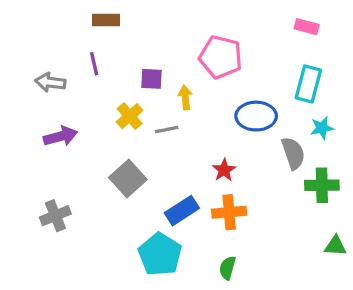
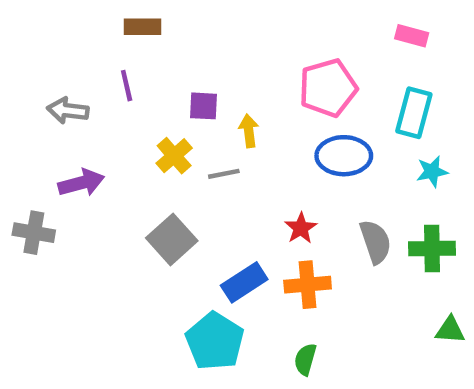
pink pentagon: (221, 57) -> (328, 88), moved, turned -30
gray semicircle: (293, 153) -> (375, 242), moved
gray cross: (55, 216) -> (34, 233), moved, turned 32

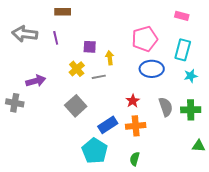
gray arrow: (68, 110) -> (25, 34), moved, size x1.4

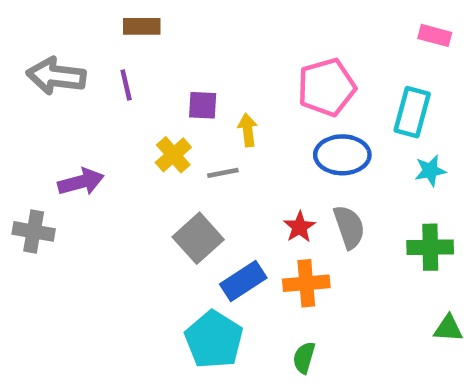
pink rectangle: (182, 16) -> (435, 35), moved
gray square: (76, 106) -> (198, 238), moved
gray semicircle: (166, 107) -> (349, 227), moved

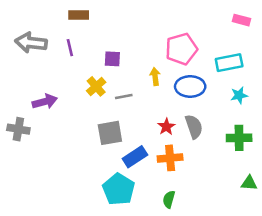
cyan rectangle: (412, 112) -> (229, 63), turned 64
yellow arrow: (248, 130) -> (155, 76), moved
gray square: (198, 238) -> (110, 133), turned 32

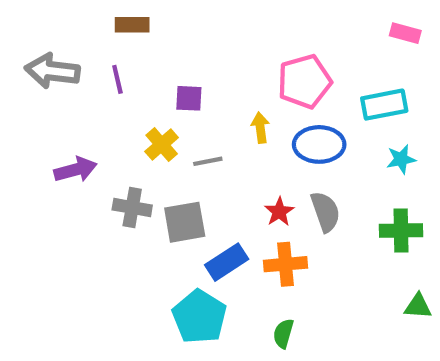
gray cross: (18, 129) -> (132, 207), moved

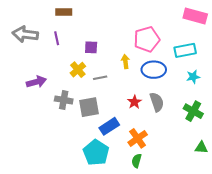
pink rectangle: (405, 33) -> (195, 16), size x1.6
green cross: (401, 231) -> (193, 111), turned 30
orange cross: (286, 264) -> (138, 138), moved, turned -30

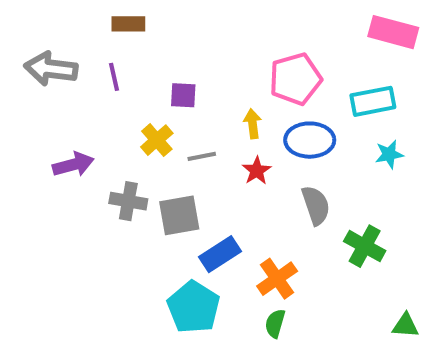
red star: (135, 102) -> (257, 171), moved
green cross: (193, 111) -> (365, 246), moved
green triangle: (201, 148) -> (405, 326), moved

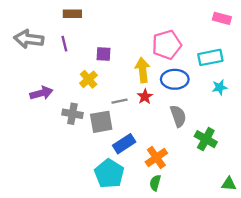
pink rectangle: (393, 32) -> (222, 18), size x0.7
yellow arrow: (253, 124) -> (143, 70), size x1.5
gray line: (202, 156) -> (120, 101), moved

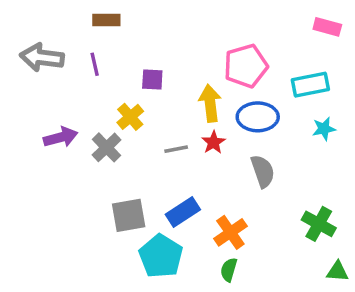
gray cross: (72, 114) -> (106, 147), moved, turned 36
gray square: (101, 122) -> (129, 215), moved
green cross: (206, 139) -> (319, 224), moved

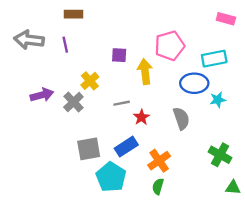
purple square: (152, 80) -> (119, 55), moved
blue ellipse: (258, 117) -> (194, 83), moved
cyan star: (324, 129) -> (218, 100), moved
red star: (213, 142) -> (141, 117), moved

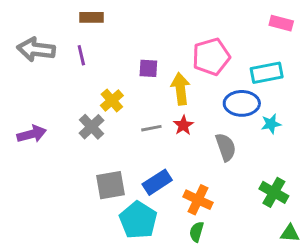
purple arrow: (42, 95) -> (32, 134), moved
red star: (141, 117) -> (183, 125), moved
orange cross: (159, 161) -> (198, 200), turned -30

